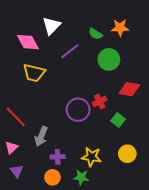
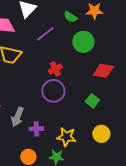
red cross: (100, 101) -> (55, 69), moved
purple cross: (58, 157) -> (36, 129), moved

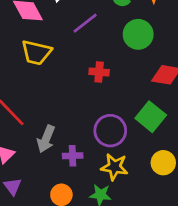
red cross: (55, 69) -> (99, 72), turned 32
purple circle: (53, 91) -> (110, 131), moved
green square: (92, 101) -> (151, 117), size x1.5

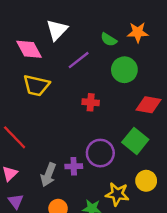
gray arrow: (46, 139) -> (48, 175), moved
purple cross: (73, 156) -> (74, 166), moved
yellow star: (114, 167) -> (117, 194), moved

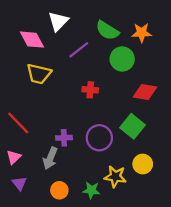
orange star: (138, 32) -> (142, 33), moved
green semicircle: (109, 40) -> (107, 30), size x1.5
purple cross: (74, 166) -> (64, 138), moved

